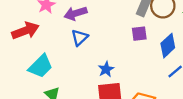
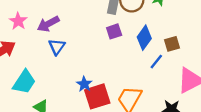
blue star: (106, 69) -> (84, 84), moved

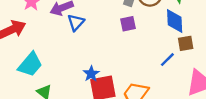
blue diamond: (144, 38) -> (175, 21), moved, turned -45
blue triangle: (57, 47) -> (76, 22), moved

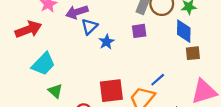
blue line: (167, 60) -> (158, 80), moved
blue star: (91, 74) -> (106, 42), moved

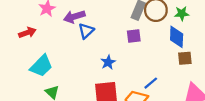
red arrow: (28, 29) -> (27, 33), size x0.7
blue star: (106, 42) -> (108, 62), moved

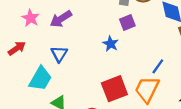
blue triangle: (86, 31) -> (59, 54), moved
blue star: (108, 62) -> (111, 44), moved

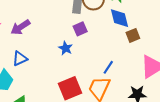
blue triangle: (59, 54) -> (20, 59), turned 35

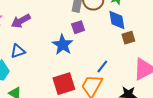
blue star: (66, 48) -> (63, 45), size x1.5

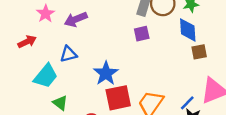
blue star: (63, 45) -> (106, 73), moved
blue line: (102, 66) -> (187, 103), moved

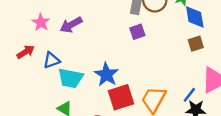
blue diamond: (188, 30) -> (195, 17), moved
blue triangle: (68, 54) -> (51, 60), moved
cyan trapezoid: (46, 76) -> (71, 78), moved, turned 68

